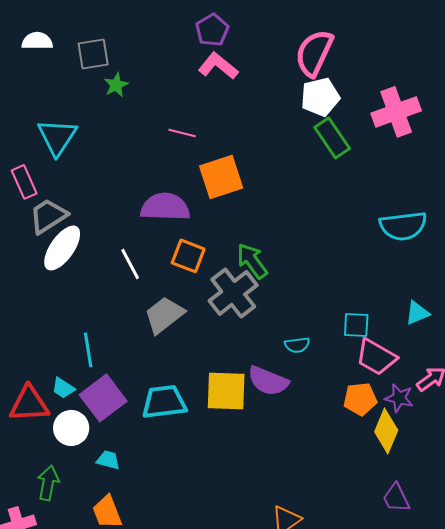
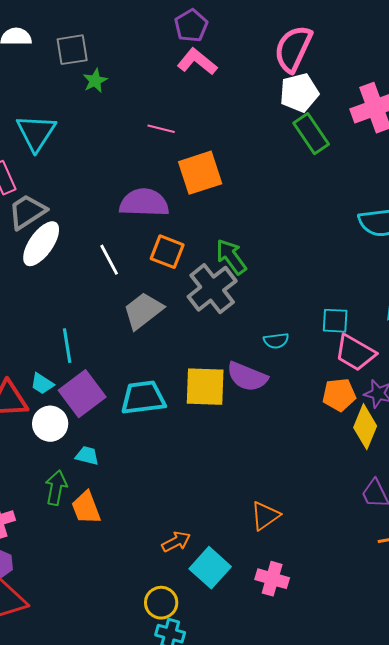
green arrow: (48, 483) -> (56, 488), moved

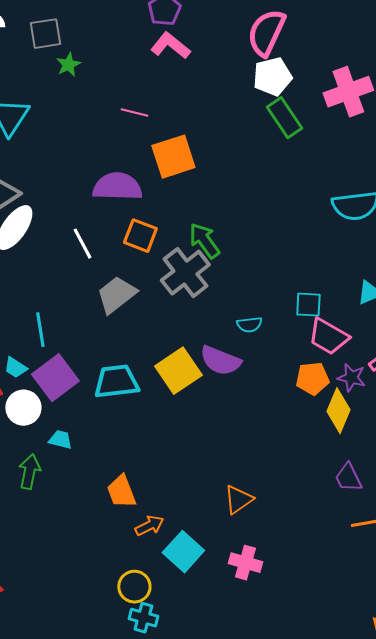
yellow square: (205, 387) -> (178, 371), turned -36
orange trapezoid: (86, 508) -> (121, 492), moved

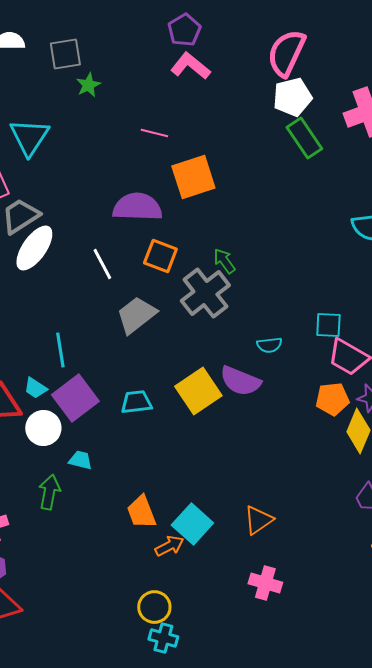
green arrow: (204, 241) -> (224, 261), size x0.7
cyan trapezoid: (116, 382) -> (136, 402), size x0.7
cyan square: (183, 552) -> (192, 524), moved

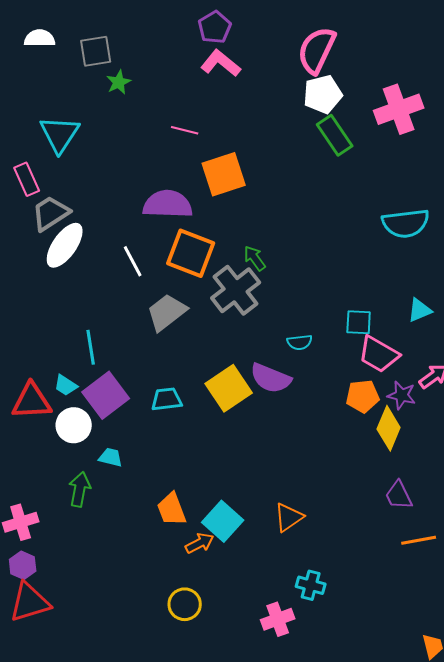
orange square: (160, 256) -> (191, 253), size x1.4
pink cross: (265, 583) -> (278, 619), moved, turned -36
cyan cross: (163, 638) -> (311, 585), moved

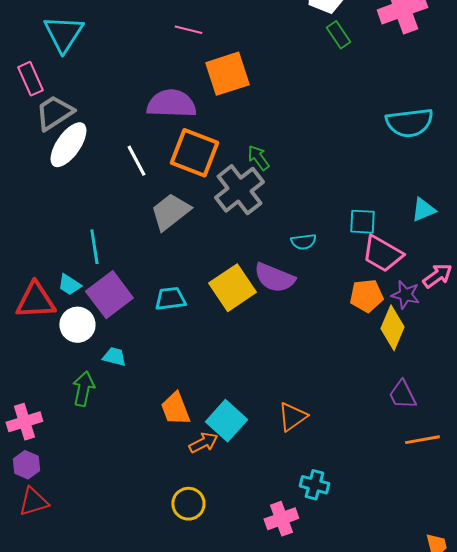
green rectangle: (335, 135) -> (338, 35), size x0.7
red triangle: (30, 602) -> (33, 502), size x0.7

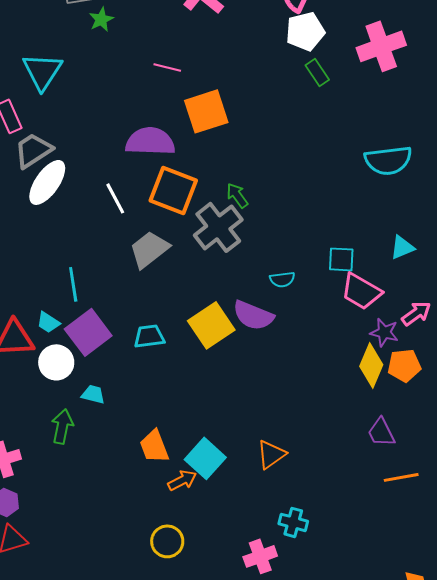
orange pentagon: (366, 296) -> (404, 365), moved

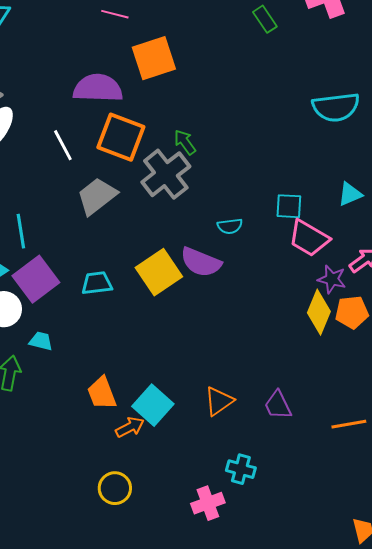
purple trapezoid: (381, 432) -> (278, 405), moved

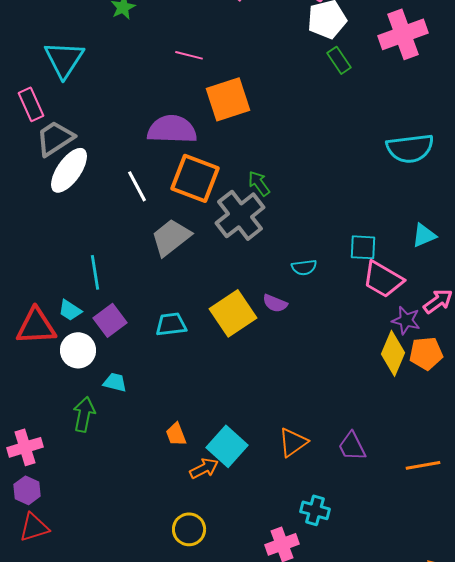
purple semicircle: (201, 262) -> (275, 303), size x0.6
purple square: (36, 279) -> (110, 320), size x0.7
orange trapezoid: (102, 393) -> (176, 434), size x0.7

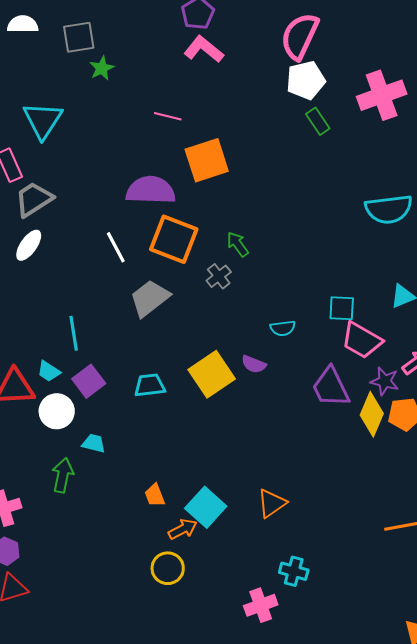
white ellipse: (69, 170) -> (29, 245), moved, size x0.7
gray cross: (240, 215) -> (219, 276), size x0.5
purple trapezoid: (352, 446) -> (331, 387), moved, size x1.4
yellow circle: (189, 529) -> (168, 568), moved

